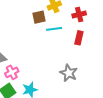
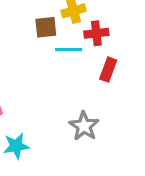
red cross: (79, 14) -> (96, 33), moved

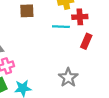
brown square: (46, 27) -> (27, 11), moved

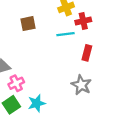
red rectangle: (86, 41) -> (87, 53), moved

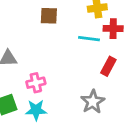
pink cross: (16, 83) -> (36, 83), moved

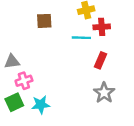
pink cross: (36, 83) -> (24, 81), moved
gray star: (93, 102) -> (104, 93), moved

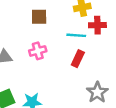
red rectangle: (101, 60) -> (78, 59), moved
pink cross: (24, 81) -> (38, 51), moved

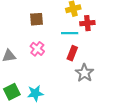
pink cross: (38, 51) -> (37, 49), turned -32
gray star: (97, 92) -> (84, 73), moved

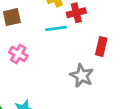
red rectangle: (72, 53) -> (101, 46), moved

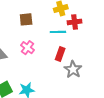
red rectangle: (101, 46) -> (60, 54), moved

